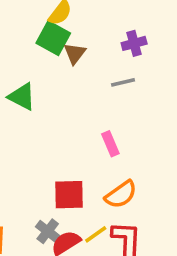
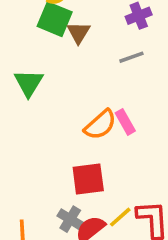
green triangle: (22, 97) -> (29, 83), turned 40
orange semicircle: (121, 195) -> (100, 125), moved

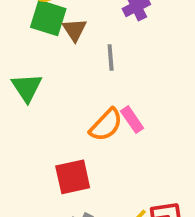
gray line: (131, 57) -> (111, 58), moved, turned -70
red square: (88, 179) -> (73, 177), moved

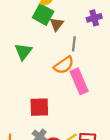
pink rectangle: (132, 120) -> (79, 81), size x1.6
orange semicircle: (106, 125) -> (64, 65), moved

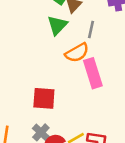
green triangle: (23, 52) -> (57, 25), moved

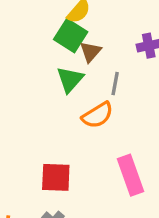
pink rectangle: (93, 73) -> (130, 175), moved

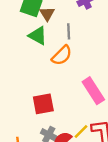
green triangle: (70, 79) -> (38, 36), turned -30

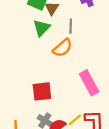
green triangle: (38, 36) -> (42, 28), turned 42

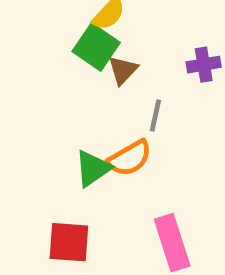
green triangle: (42, 28) -> (93, 169), moved

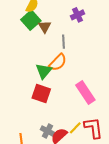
green square: (96, 47) -> (31, 20), turned 30
red square: (69, 242) -> (41, 93), moved, turned 30

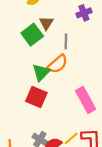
green square: (31, 20) -> (32, 35), moved

